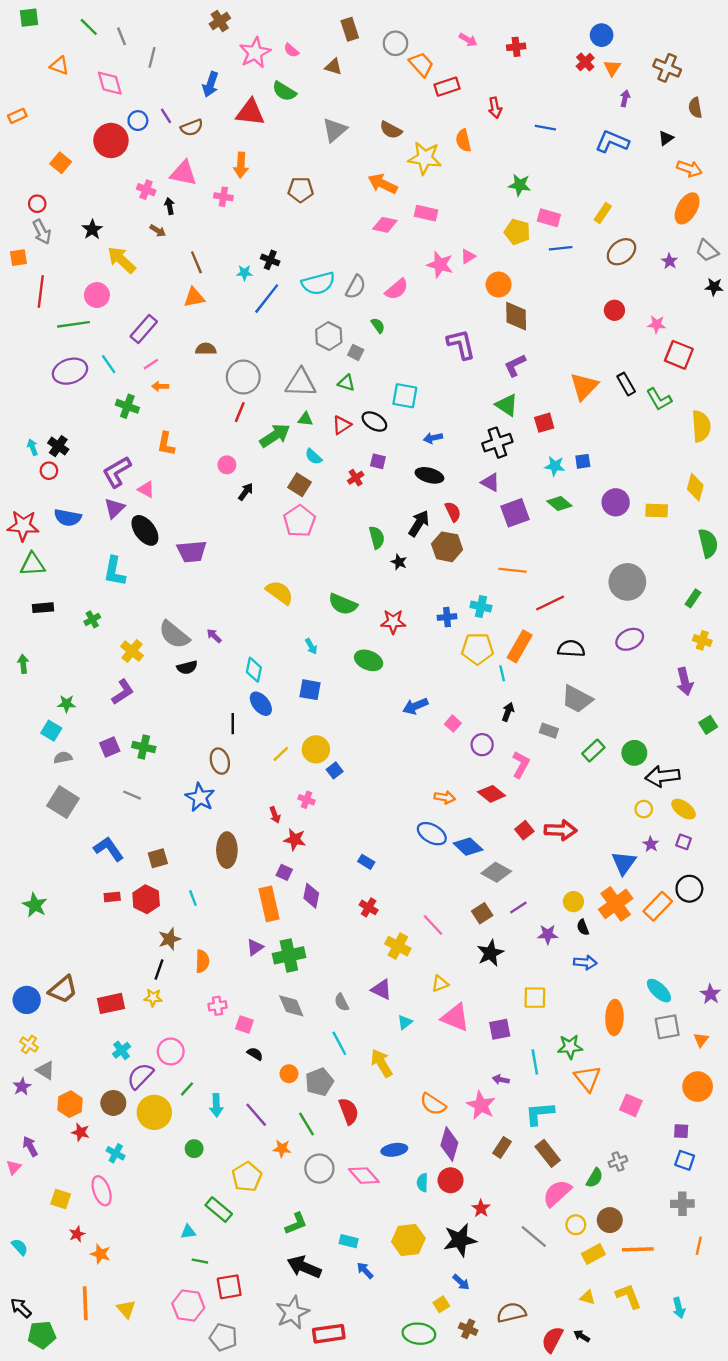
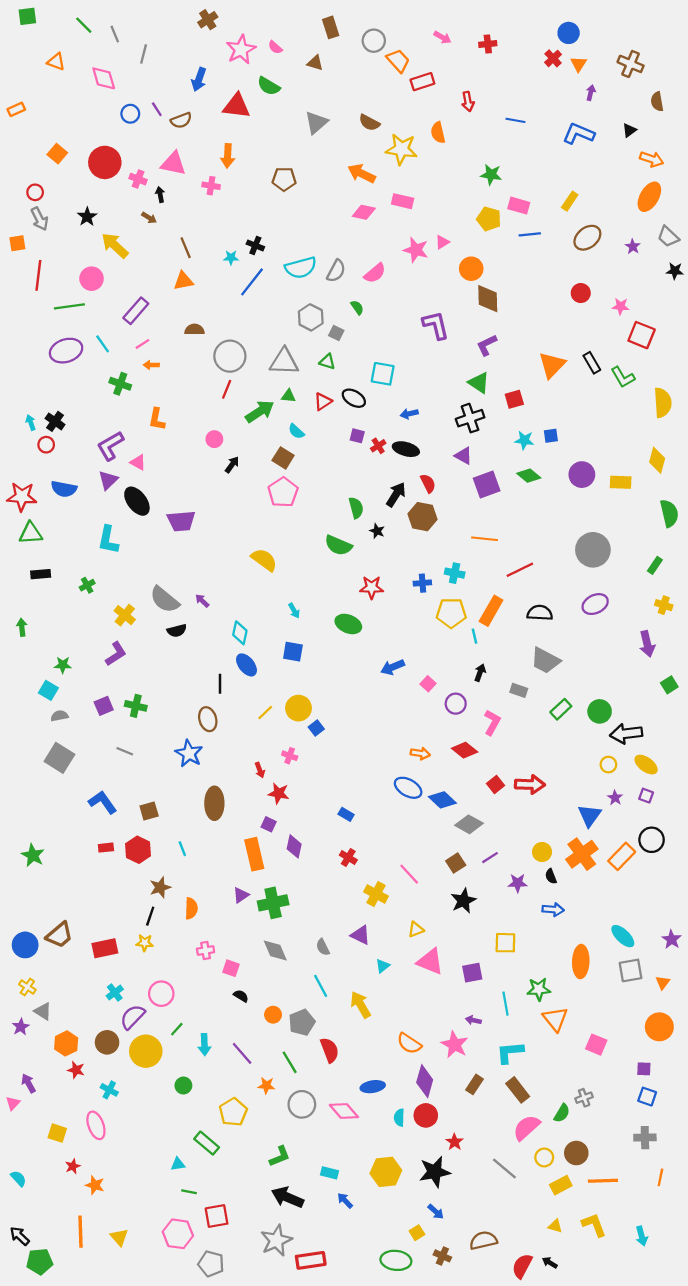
red circle: (111, 140) -> (105, 162), moved
red cross: (356, 478) -> (378, 446), moved
green semicircle: (343, 604) -> (338, 545), moved

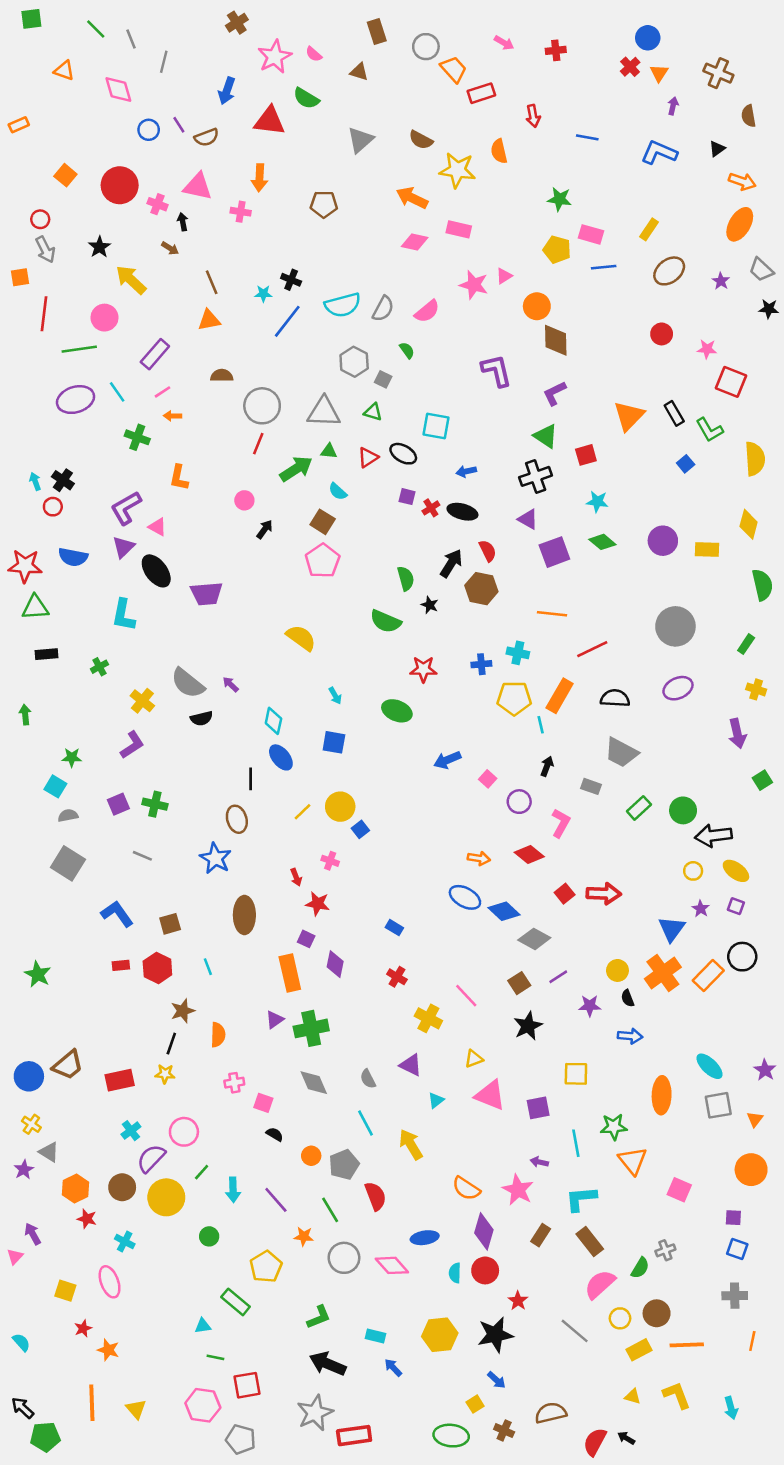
blue square: (551, 436) -> (686, 464), moved, turned -32

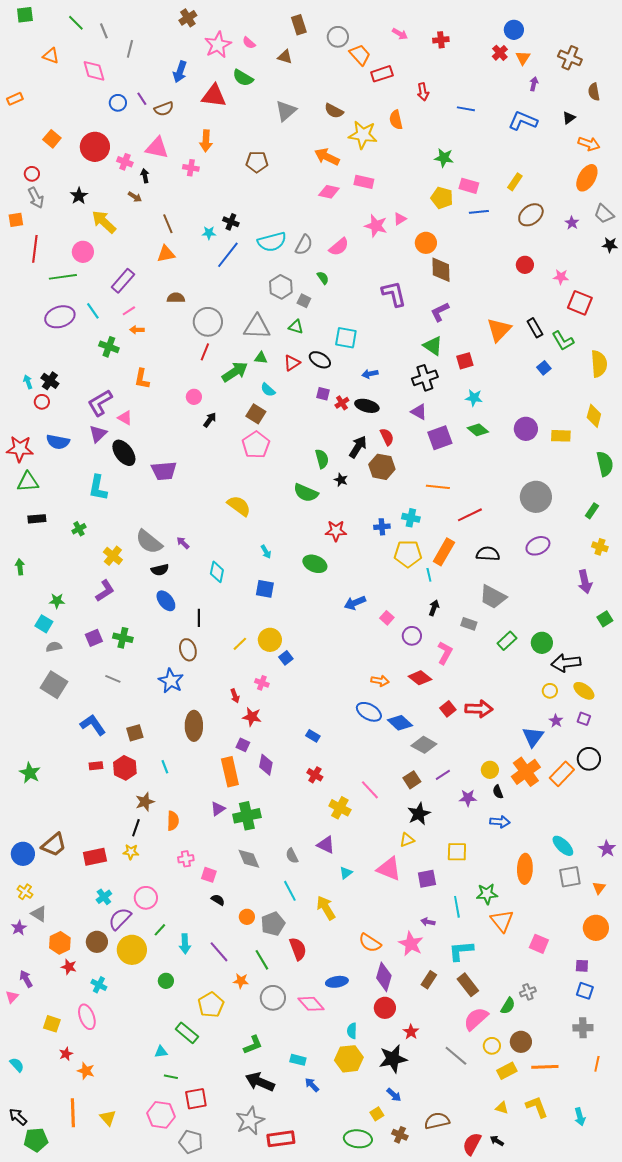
blue ellipse: (281, 757) -> (166, 601), moved
yellow triangle: (474, 1059) -> (407, 840), moved
cyan semicircle: (455, 1273) -> (352, 1031), moved

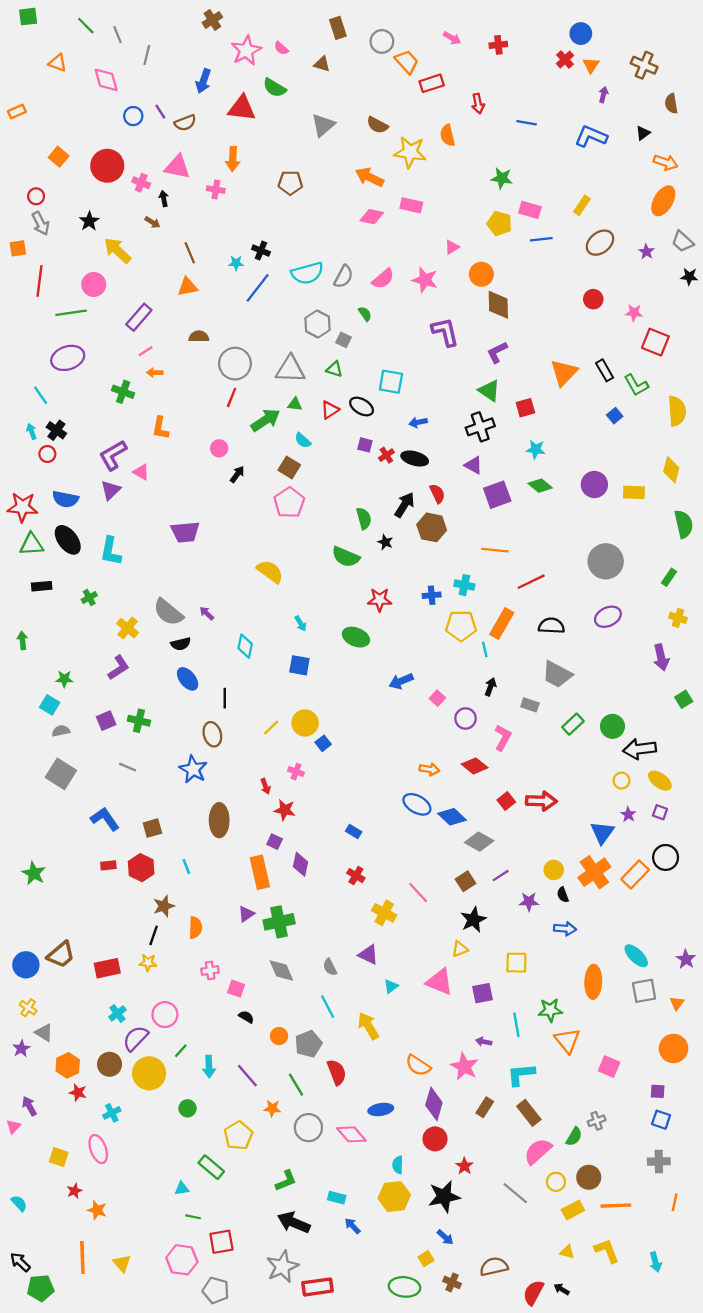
pink star: (376, 226) -> (425, 280), moved
cyan line: (93, 311) -> (41, 395), moved
black ellipse: (124, 453) -> (68, 540), moved
cyan cross: (99, 985) -> (112, 1113), turned 35

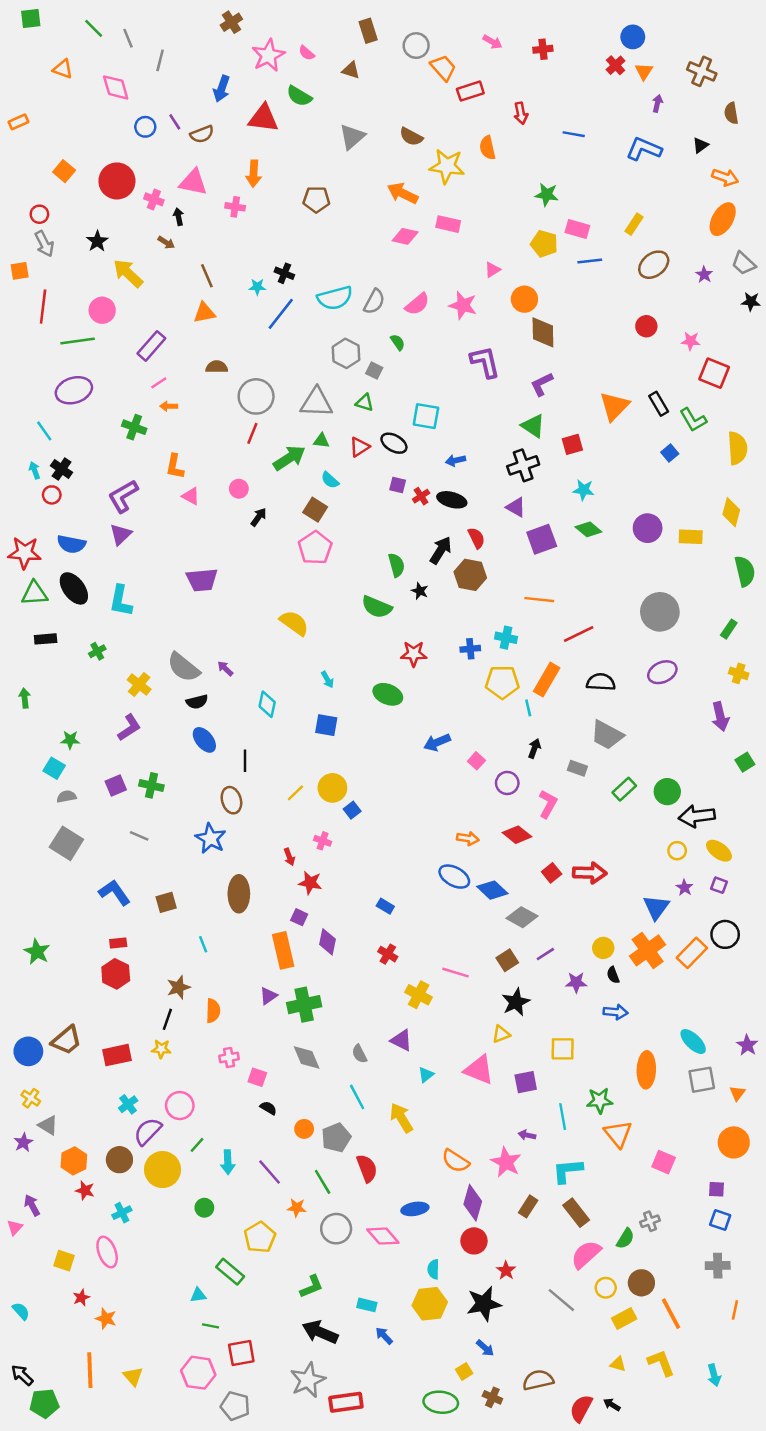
pink triangle: (141, 472) -> (191, 496), moved
red hexagon: (141, 868) -> (116, 974), moved
pink line: (418, 892) -> (456, 973), turned -30
orange line: (616, 1206) -> (671, 1314), turned 64

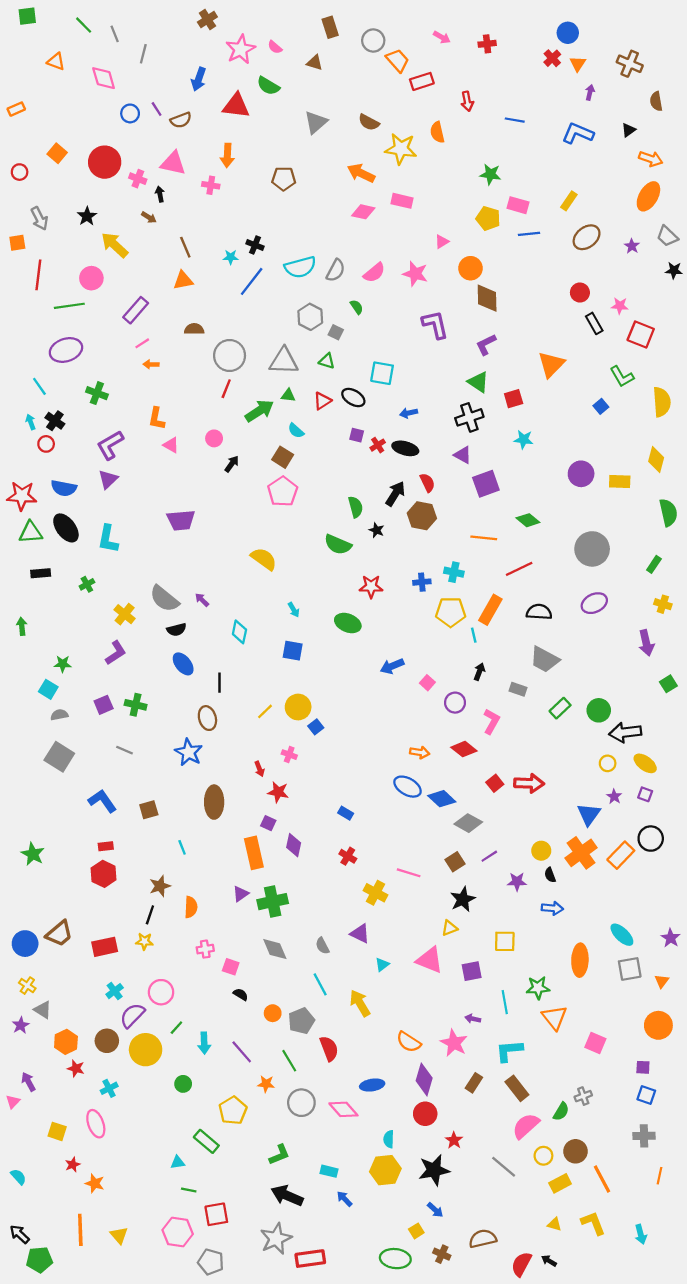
red circle: (39, 214) -> (20, 172), moved
black rectangle: (659, 404) -> (594, 323), moved
green cross: (134, 427) -> (97, 393), moved
green diamond: (588, 529) -> (528, 520), moved

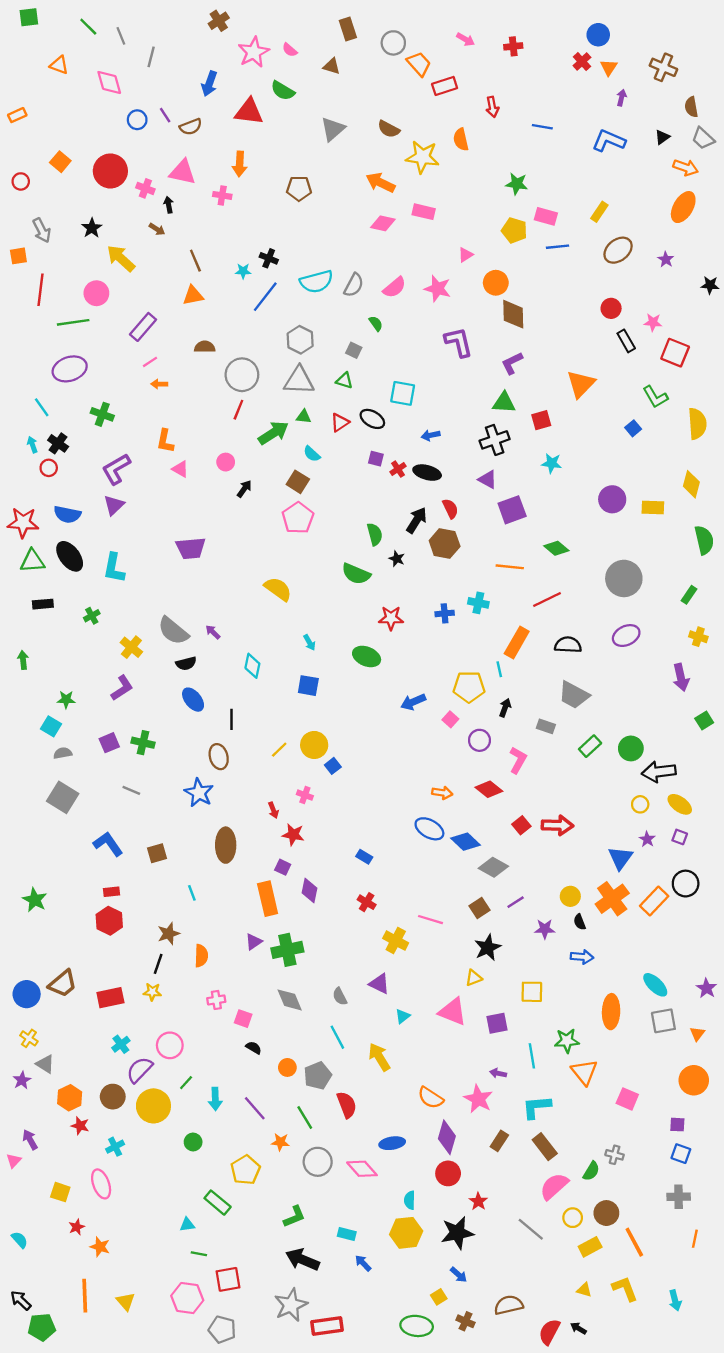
gray trapezoid: (667, 236) -> (703, 138), moved
gray hexagon: (310, 317) -> (300, 340), moved
green triangle: (478, 382) -> (504, 403), turned -30
yellow pentagon: (451, 612) -> (469, 687), moved
gray cross: (583, 1096) -> (615, 1155), turned 35

